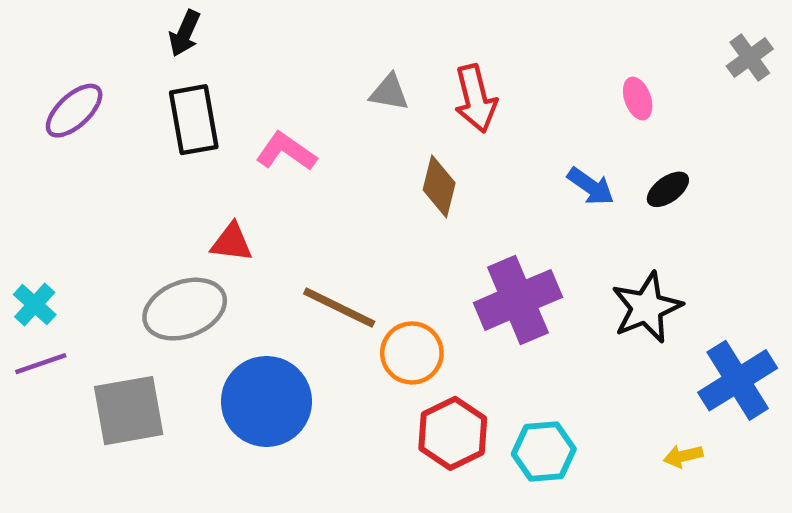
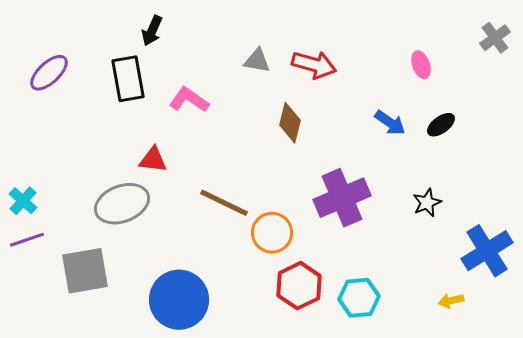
black arrow: (185, 33) -> (152, 31), moved
red arrow: (476, 98) -> (314, 65), turned -60
black star: (647, 308) -> (427, 203), size x0.6
blue circle: (266, 401) -> (179, 300), moved

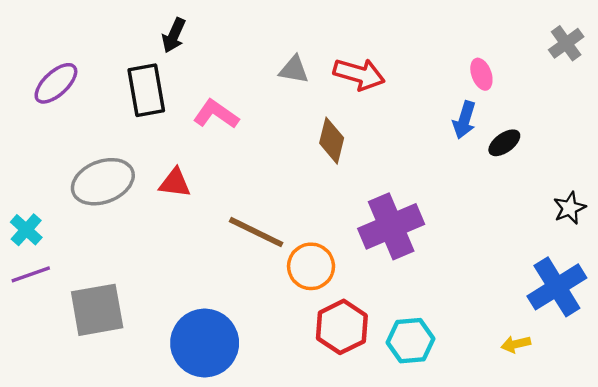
blue arrow: (390, 123) -> (464, 120), moved, turned 72
black star: (427, 203) -> (570, 208), moved
gray ellipse: (122, 204) -> (103, 182), moved

